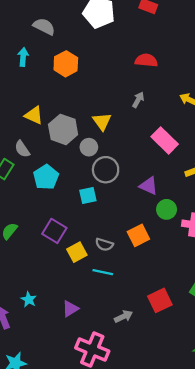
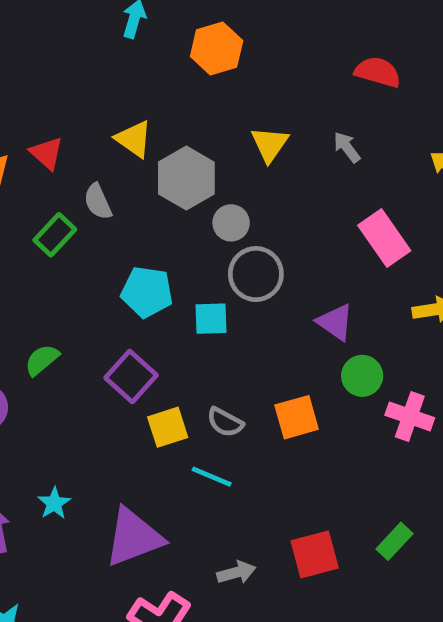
gray arrow: (138, 100) -> (347, 147), turned -77
yellow triangle: (102, 121) -> (270, 144), moved
cyan pentagon: (46, 177) -> (147, 292), moved, turned 30
purple triangle: (70, 309) -> (134, 537), size x1.8

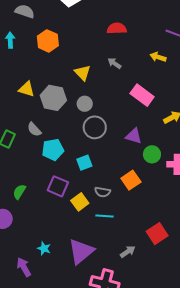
gray semicircle: (98, 202) -> (34, 129), moved
gray circle: (231, 223) -> (85, 104), moved
cyan square: (211, 319) -> (84, 163), moved

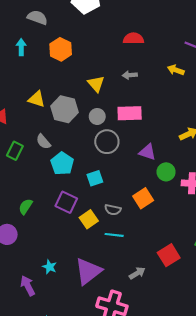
gray arrow: (114, 63) -> (130, 75), turned -40
pink rectangle: (142, 95) -> (130, 113), moved, turned -40
cyan pentagon: (53, 150) -> (62, 164), turned -30

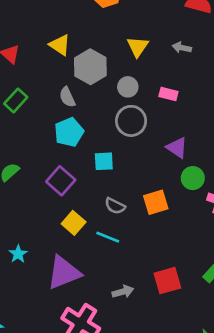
pink rectangle: (130, 113) -> (168, 94), size x0.6
gray semicircle: (43, 142) -> (67, 97), moved
yellow square: (89, 219) -> (74, 223), moved, turned -30

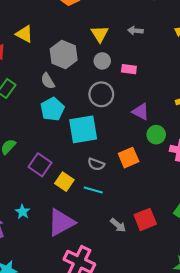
yellow triangle: (60, 45) -> (24, 34), moved
gray circle: (128, 87) -> (102, 61), moved
cyan square: (104, 161) -> (83, 129), size x1.8
purple square: (61, 181) -> (40, 165), moved
gray arrow: (123, 292) -> (118, 225), moved, turned 63

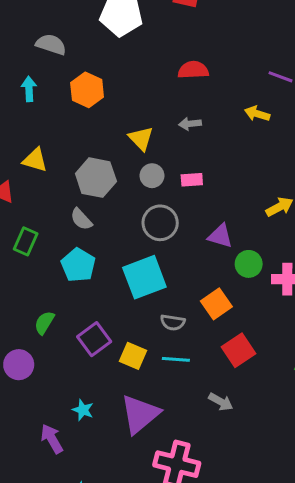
cyan pentagon: (52, 109) -> (78, 265), moved
purple square: (40, 165) -> (94, 339), turned 30
red square: (145, 219) -> (238, 350), moved

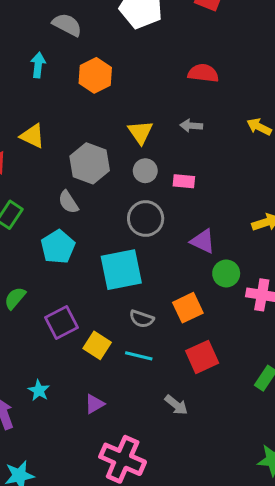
purple triangle: (140, 414) -> (94, 404), size x0.5

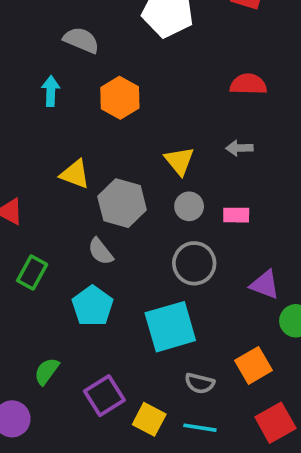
yellow triangle: (32, 136) -> (75, 174), moved

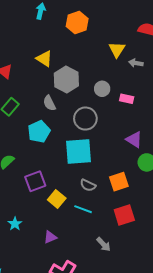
yellow triangle: (179, 161) -> (117, 50), moved
gray circle: (194, 263) -> (85, 119), moved

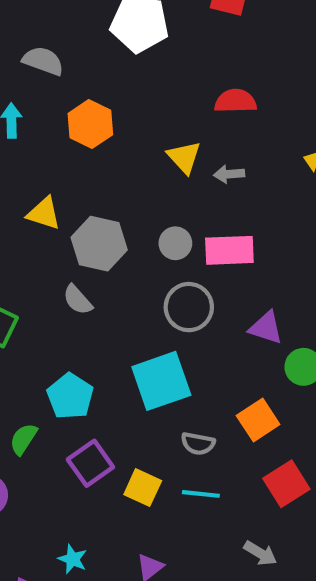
pink rectangle: (127, 99) -> (229, 250), size x1.6
gray circle: (85, 119) -> (189, 307), moved
cyan pentagon: (39, 132) -> (70, 396), moved

